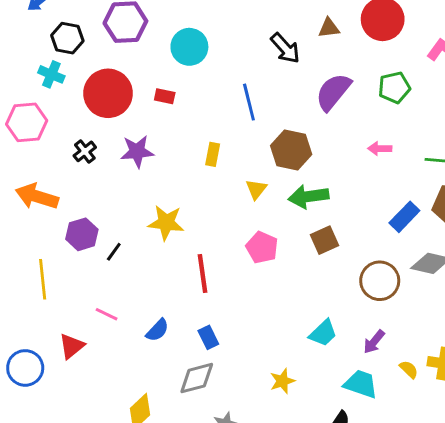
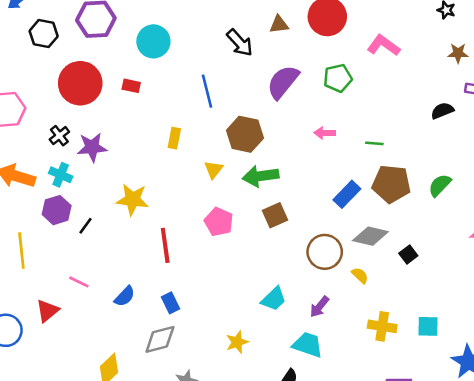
cyan cross: (51, 74) -> (61, 175), moved
purple star: (137, 151) -> (92, 147), moved
yellow semicircle: (409, 369) -> (360, 275), moved

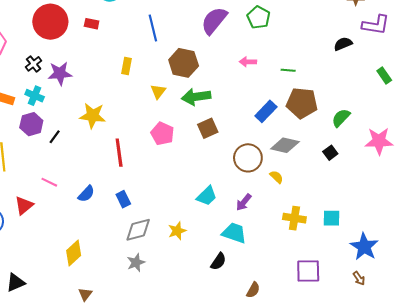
green pentagon: (338, 78) -> (259, 17), turned -30
green semicircle: (440, 185) -> (341, 118), moved
black square: (408, 254) -> (330, 153), moved
gray diamond: (160, 339) -> (138, 230), moved

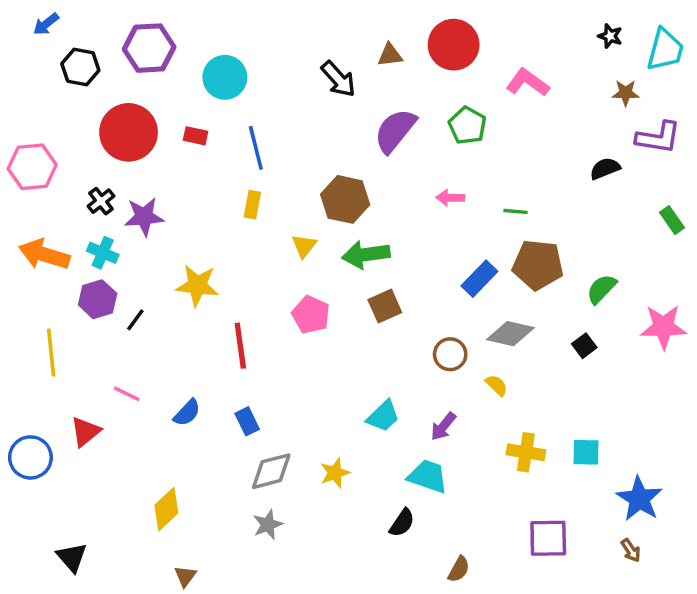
blue line: (153, 28) -> (256, 148), moved
brown circle: (248, 158) -> (450, 354), size x0.7
black triangle: (16, 283) -> (72, 557), turned -48

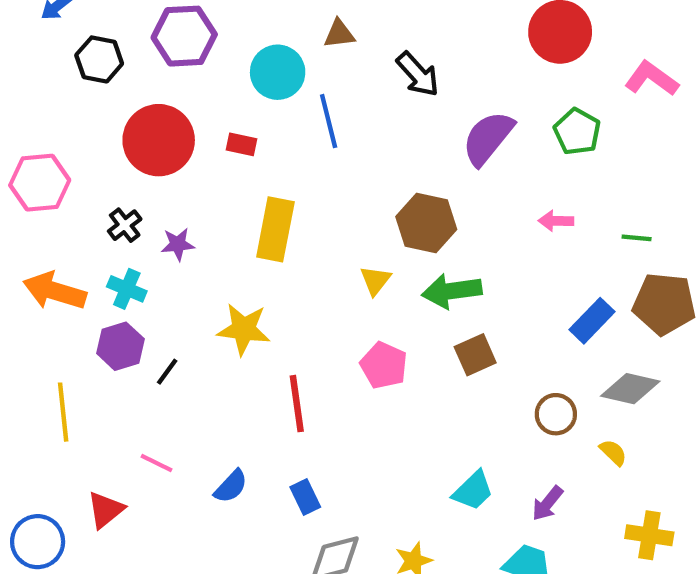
brown triangle: (390, 55) -> (339, 34), moved
blue line: (256, 148) -> (329, 121), moved
yellow rectangle: (252, 205) -> (275, 229), moved, size x1.8
purple star: (144, 217) -> (178, 244), size x0.7

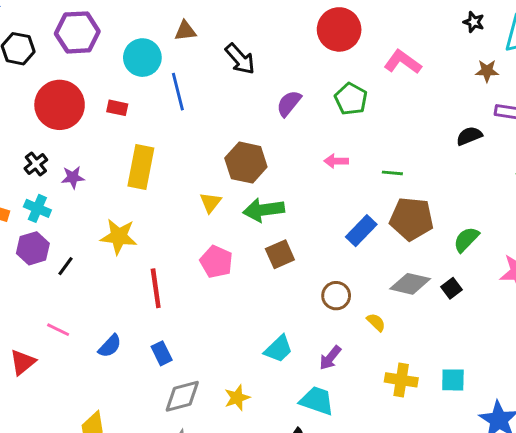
purple semicircle: (488, 138) -> (289, 103), size x0.7
gray diamond: (630, 389) -> (410, 284), moved

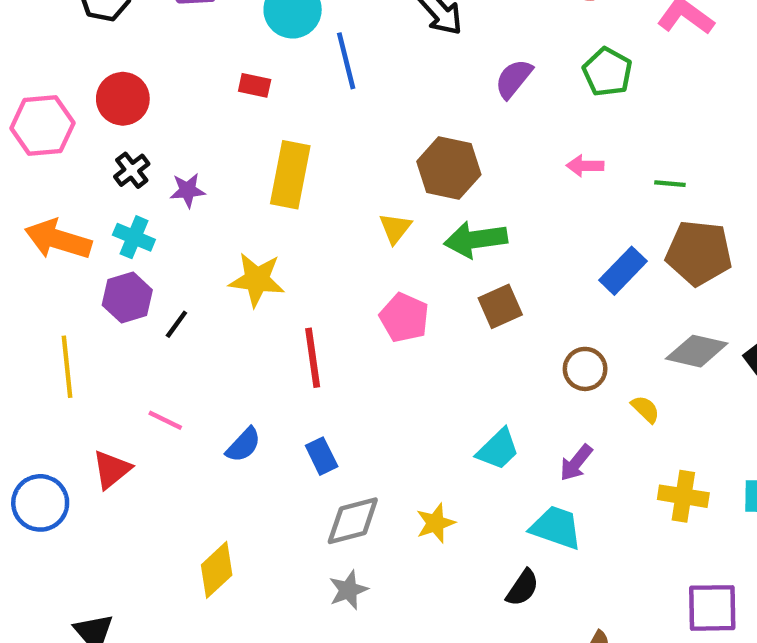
red circle: (60, 105) -> (123, 99), moved, size x0.7

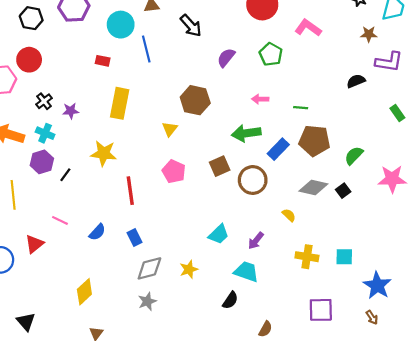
red circle: (123, 99) -> (29, 60), moved
green arrow: (476, 239) -> (246, 133), moved
brown circle: (585, 369) -> (253, 180), moved, size x1.4

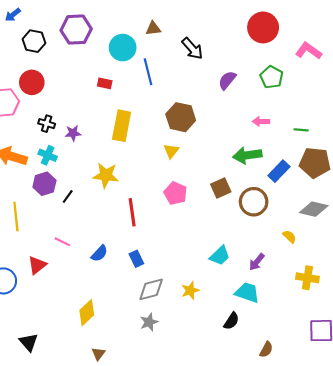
brown hexagon: (195, 100) -> (181, 117), moved
black cross: (44, 101) -> (47, 124), turned -35

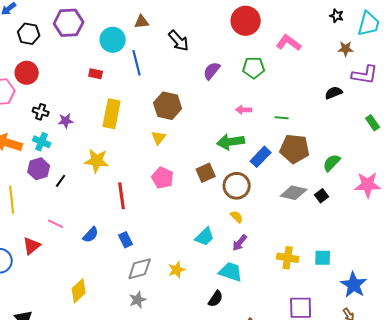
green pentagon: (272, 77) -> (254, 68), turned -30
yellow semicircle: (289, 237) -> (237, 217), moved

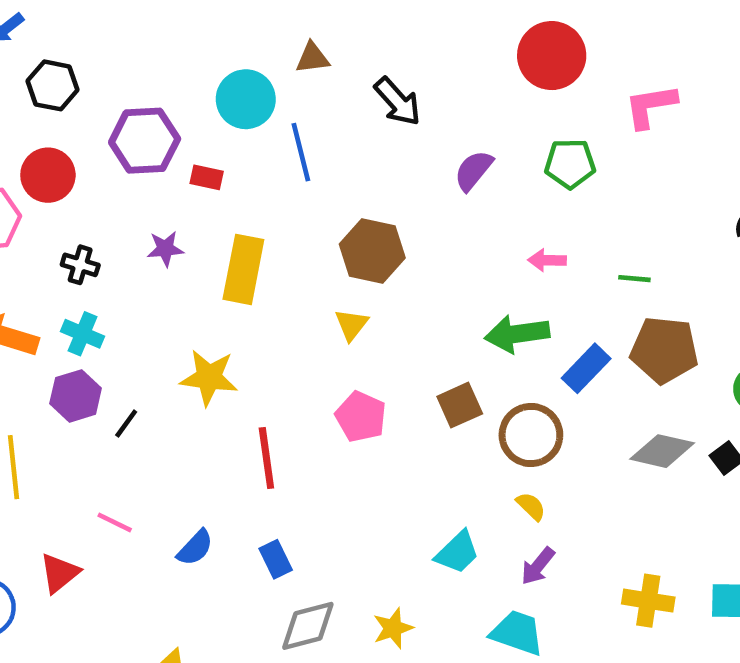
purple hexagon: (69, 23) -> (145, 141), moved
pink L-shape: (289, 43) -> (651, 106), turned -45
purple star: (66, 121) -> (165, 249), moved

